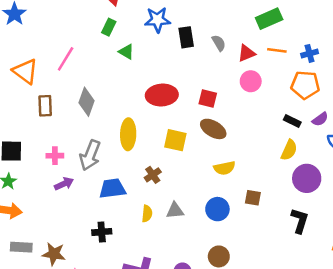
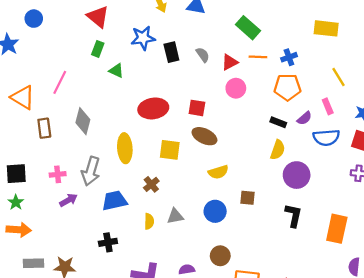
green rectangle: (269, 19) -> (248, 28), turned 70

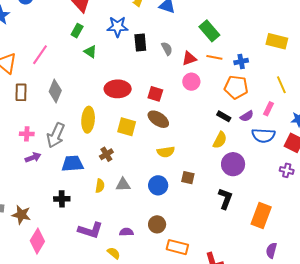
pink rectangle: (328, 106) -> (268, 109), turned 40

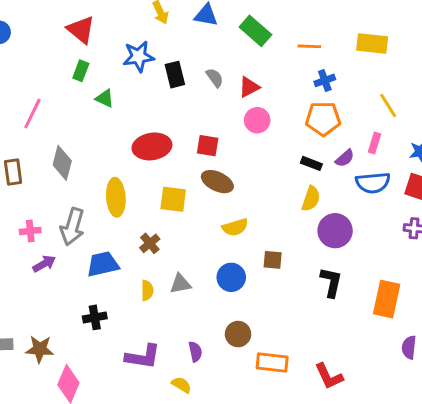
green rectangle: (209, 31) -> (255, 31), moved
orange line: (214, 57) -> (309, 46), moved
purple semicircle: (126, 232) -> (195, 352), turned 88

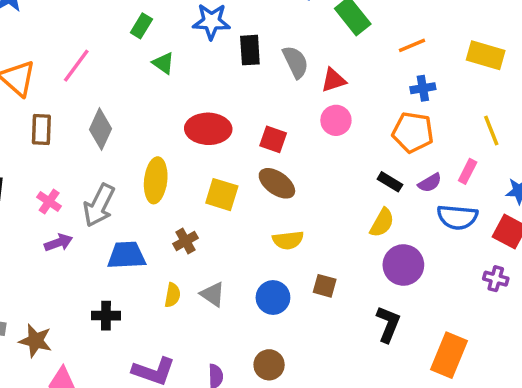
orange line: (309, 46) -> (412, 45), turned -35
gray semicircle: (215, 78) -> (296, 62), size x1.4
pink cross: (30, 231) -> (49, 202), turned 30
gray triangle: (180, 284) -> (213, 294), turned 35

